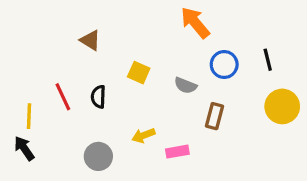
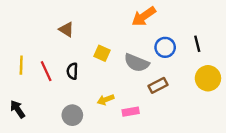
orange arrow: (195, 23) -> (144, 16), turned -85
gray semicircle: (185, 85) -> (137, 63), size x1.5
yellow line: (29, 116) -> (21, 65), moved
brown rectangle: (214, 116) -> (158, 85), turned 48

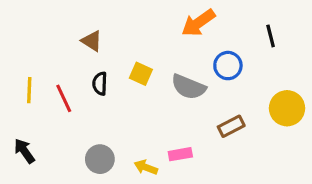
black line: (197, 44) -> (271, 36), moved
black semicircle: (72, 71) -> (100, 84), moved
brown rectangle: (158, 85) -> (231, 126), moved
yellow arrow: (106, 100) -> (146, 167), moved, turned 42

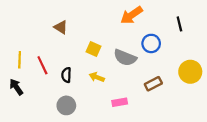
black semicircle: (100, 84) -> (66, 75), moved
black arrow: (24, 151) -> (16, 87), moved
yellow arrow: (146, 167) -> (97, 77), moved

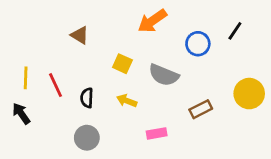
orange arrow: (132, 15) -> (152, 21), moved
black line: (179, 24) -> (235, 31), turned 48
blue circle: (151, 43) -> (198, 44), moved

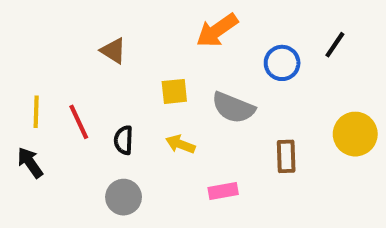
yellow square: (122, 64) -> (174, 91), turned -30
brown rectangle: (201, 109) -> (286, 156), turned -65

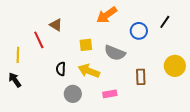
red line: (79, 122) -> (39, 40), moved
yellow arrow: (180, 144) -> (89, 71), size x1.5
gray circle: (124, 197) -> (73, 94), moved

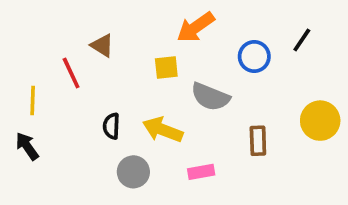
yellow square: (86, 45) -> (166, 67), moved

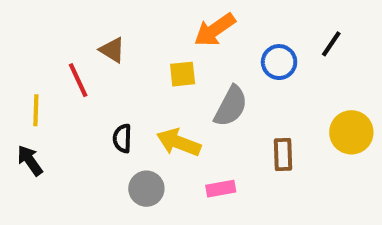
gray semicircle: (210, 97) -> (231, 106), turned -84

